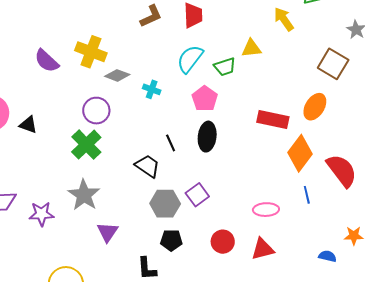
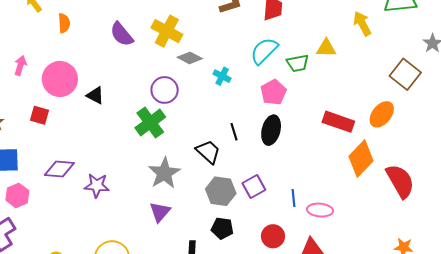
gray star: (84, 195) -> (164, 173), moved
blue line: (307, 195) -> (293, 198), moved

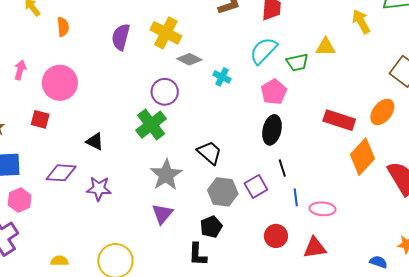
purple semicircle: (122, 34) -> (121, 37), turned 56
black triangle: (95, 95) -> (95, 141), moved
black line: (234, 132) -> (282, 168), moved
black pentagon: (222, 228) -> (211, 227), moved, turned -30

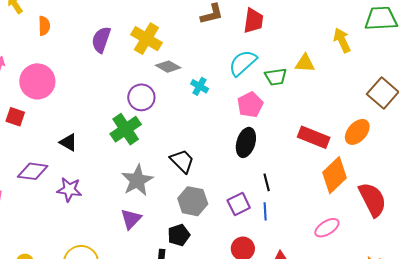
black line: (282, 168) -> (267, 182), moved
purple square: (256, 187) -> (239, 204), moved
pink ellipse: (322, 209) -> (327, 228), moved, turned -40

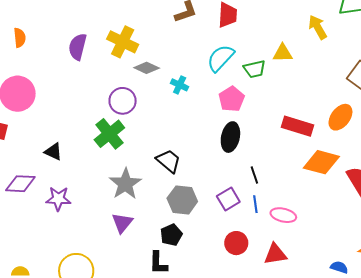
orange diamond: (334, 175) -> (321, 162), turned 63
pink ellipse: (327, 228) -> (283, 215), moved, turned 50

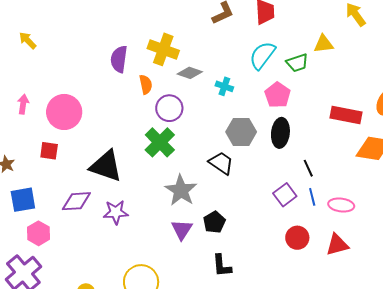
orange semicircle: (20, 38) -> (146, 84), moved
black triangle: (53, 152) -> (106, 166), size x1.8
gray hexagon: (182, 200) -> (241, 132), moved
black pentagon: (171, 235) -> (214, 222), moved

